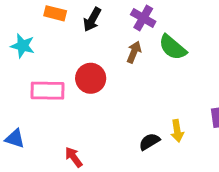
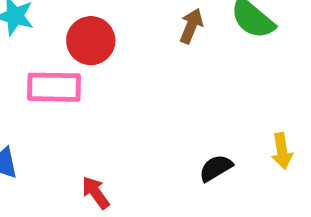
red circle: (91, 78) -> (91, 41), moved
yellow arrow: (177, 131) -> (282, 151), moved

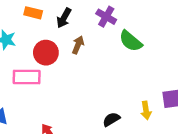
brown arrow: (191, 26) -> (78, 45), moved

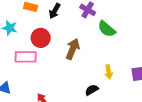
brown arrow: (78, 45) -> (73, 49), moved, size x1.5
yellow arrow: (146, 110) -> (109, 72), moved

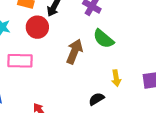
green semicircle: (107, 29) -> (103, 39), moved
red circle: (41, 38) -> (37, 27), moved

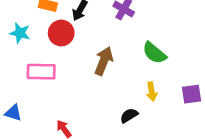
green semicircle: (103, 39) -> (154, 53), moved

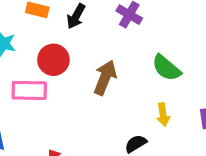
red circle: (61, 33) -> (53, 60), moved

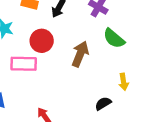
green semicircle: (166, 68) -> (114, 38), moved

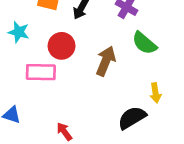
black semicircle: (103, 103) -> (132, 118), size x1.5

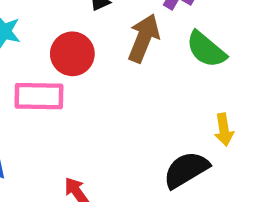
brown arrow: (106, 61) -> (144, 38), moved

